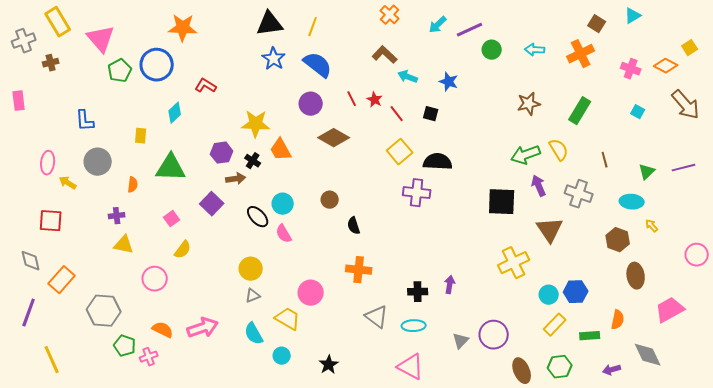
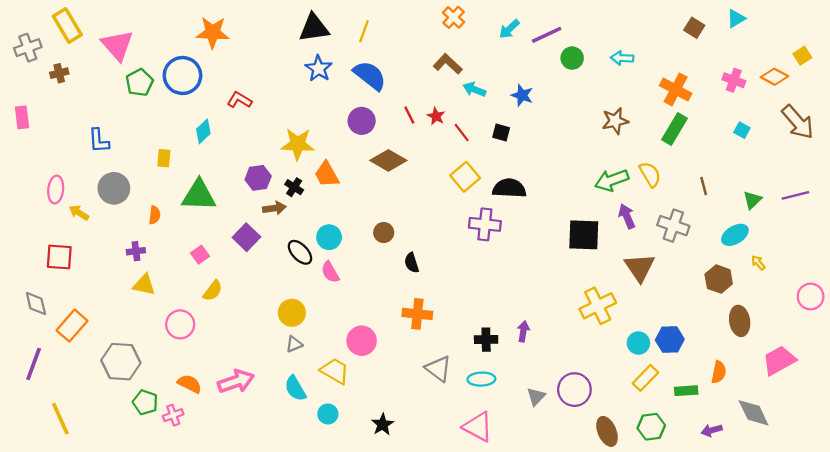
orange cross: (581, 54) -> (676, 89), moved, turned -36
cyan ellipse: (632, 202) -> (735, 235), turned -35

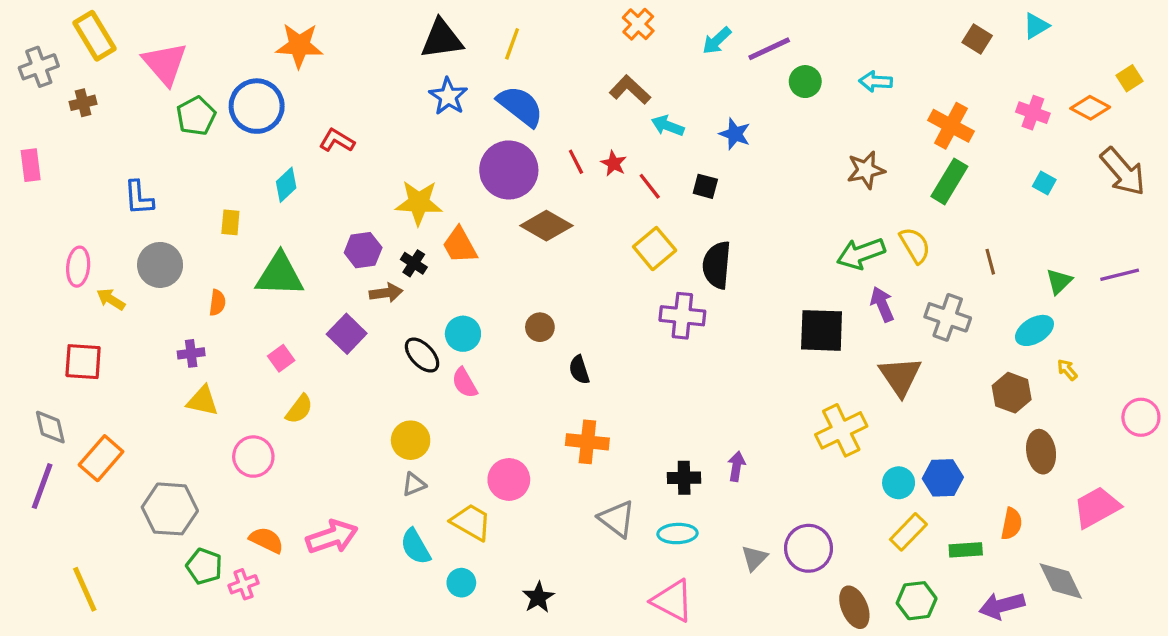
purple circle: (362, 121) -> (509, 170), size x1.5
black semicircle: (509, 188) -> (717, 265), turned -88
purple line: (34, 364) -> (42, 486), moved
purple arrow: (712, 430) -> (1002, 606), size x1.5

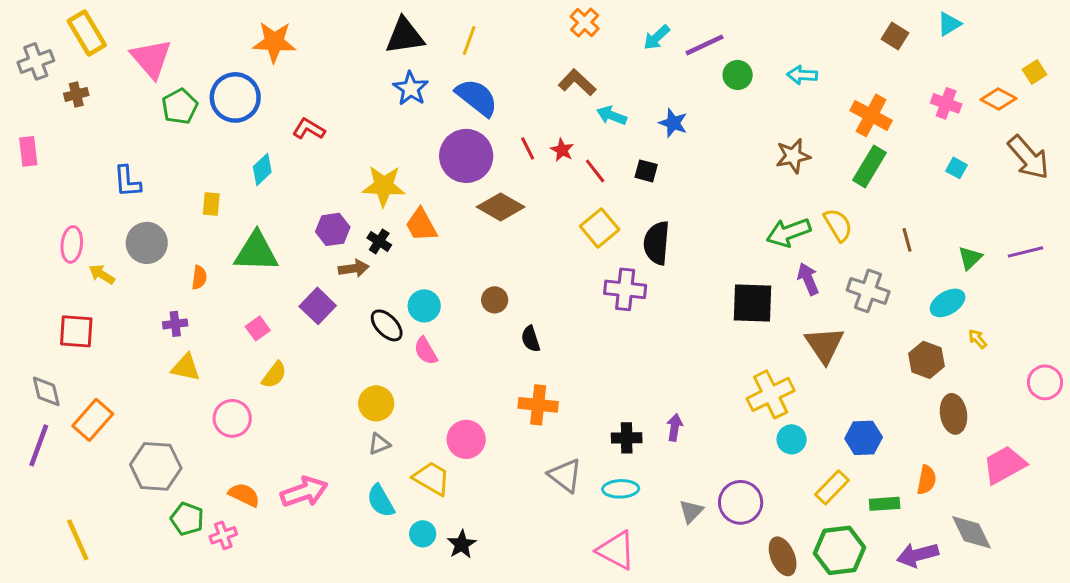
cyan circle: (899, 483) -> (792, 439), moved
black star: (538, 597) -> (462, 544), moved
green hexagon: (917, 601) -> (840, 550), size x1.4

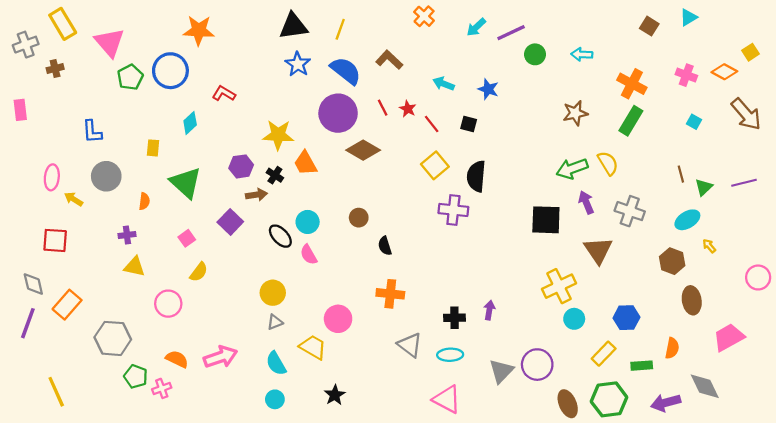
brown L-shape: (577, 82) -> (389, 60), moved
brown line: (907, 240) -> (681, 174), moved
green triangle: (256, 252) -> (186, 183), turned 40
gray triangle: (691, 511) -> (501, 371), size x1.4
cyan circle: (423, 534) -> (275, 399), moved

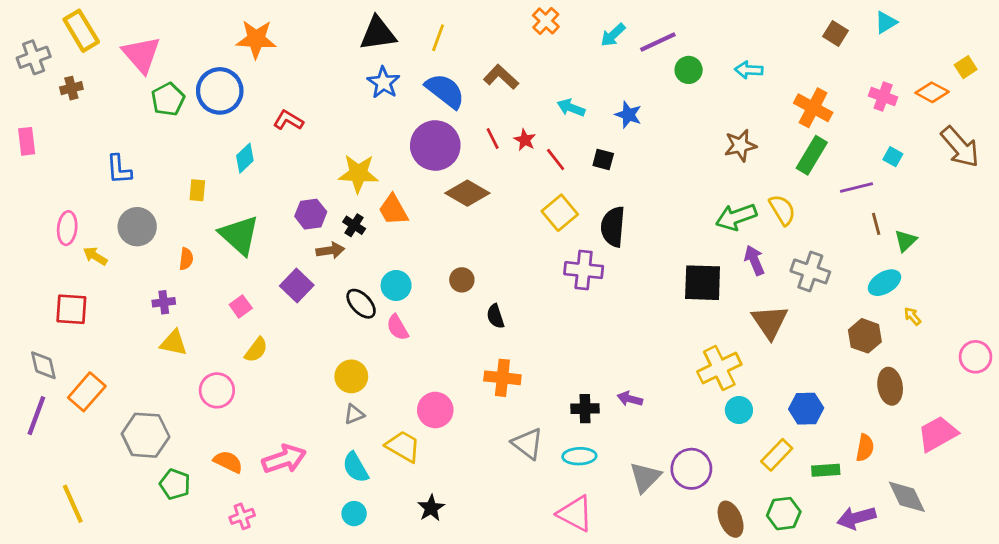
purple line: (744, 183) -> (856, 187), moved
purple arrow: (489, 310) -> (630, 399), turned -84
pink cross: (162, 388) -> (242, 516), moved
green hexagon: (609, 399) -> (784, 514), size x0.7

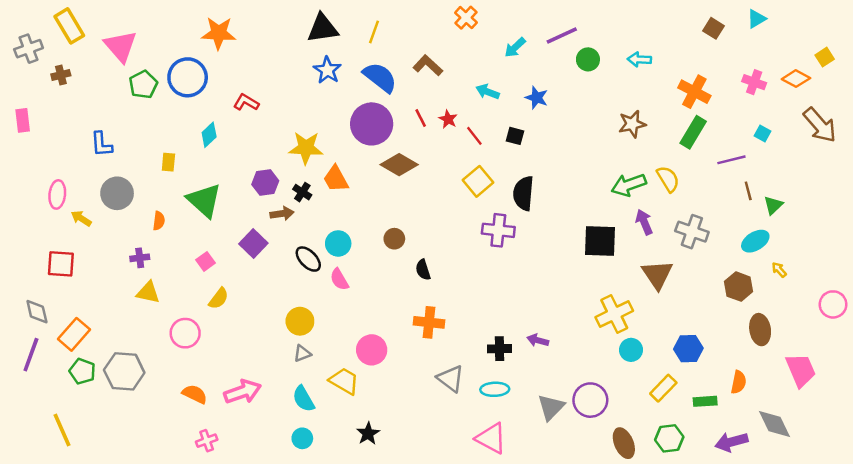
cyan arrow: (613, 35) -> (515, 47), moved
pink trapezoid: (938, 434) -> (801, 370), turned 96
green pentagon: (175, 484) -> (82, 371), moved

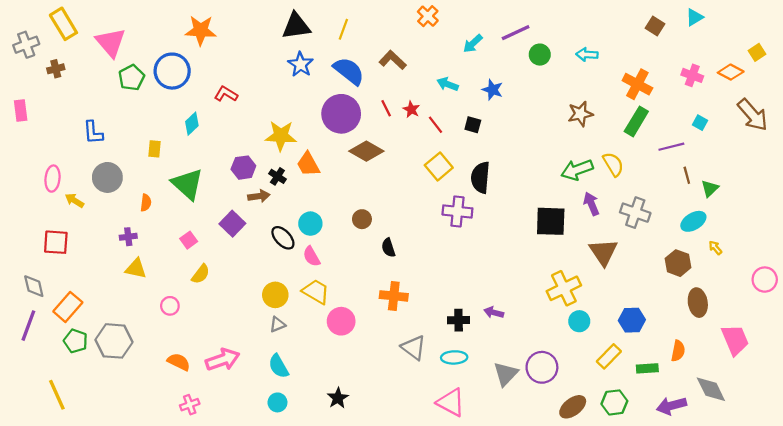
pink circle: (185, 333) -> (170, 306), size x0.7
yellow trapezoid: (344, 381) -> (316, 292), moved
brown ellipse: (624, 443) -> (573, 407), turned 76

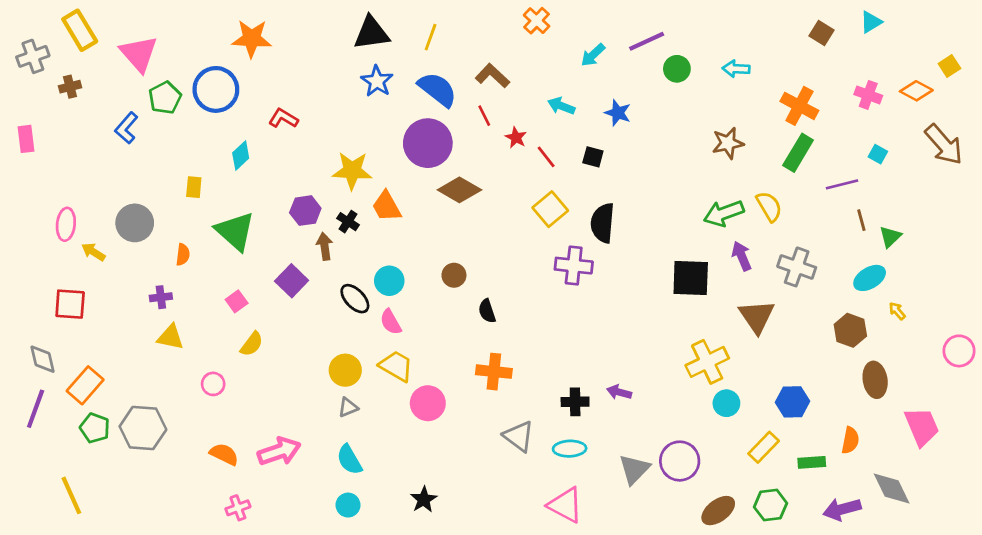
red line: (386, 108) -> (484, 116), moved
blue L-shape: (93, 132) -> (126, 128), moved, turned 45
brown arrow: (259, 196) -> (325, 246), turned -90

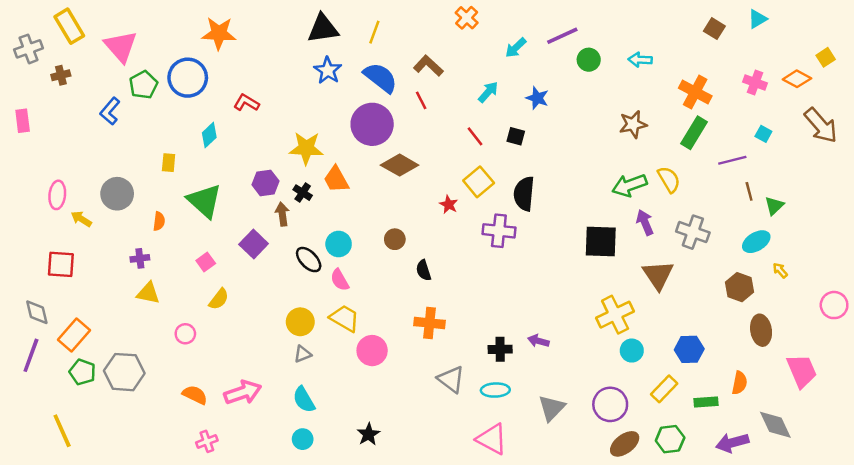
cyan arrow: (561, 106) -> (488, 92), turned 110
red star: (516, 138) -> (449, 205), moved
purple circle: (680, 461) -> (610, 404), moved

